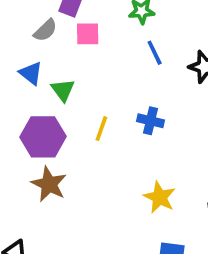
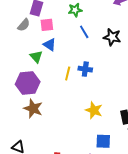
blue triangle: (31, 73) -> (50, 45), moved
yellow line: (101, 129) -> (68, 73), moved

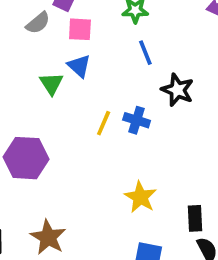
black star: (112, 37) -> (177, 90), moved
purple hexagon: (28, 83) -> (26, 158), moved
brown star: (33, 109) -> (48, 237), moved

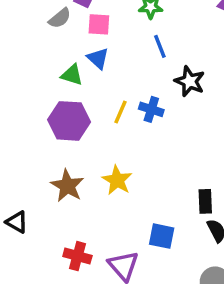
green triangle: (51, 84) -> (72, 75), turned -40
purple hexagon: (26, 158) -> (69, 121), moved
yellow star: (140, 197) -> (117, 180), moved
brown star: (48, 237) -> (67, 186), moved

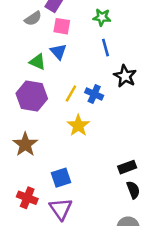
yellow star: (117, 180) -> (78, 126), moved
black rectangle: (205, 201) -> (127, 167), turned 66
blue square: (162, 236) -> (61, 178), moved, turned -36

